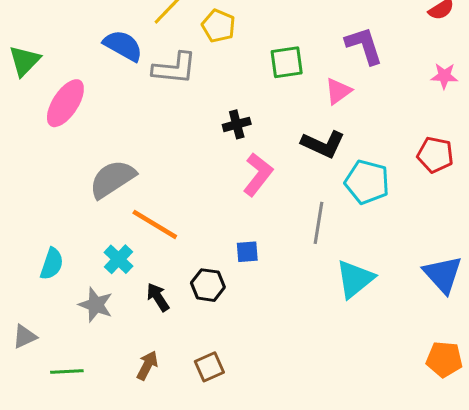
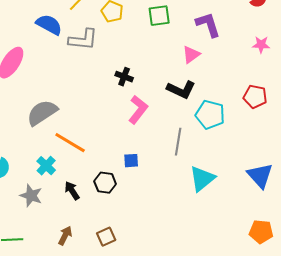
green square: (287, 62) -> (159, 16), moved
black cross: (237, 124) -> (124, 77), turned 36

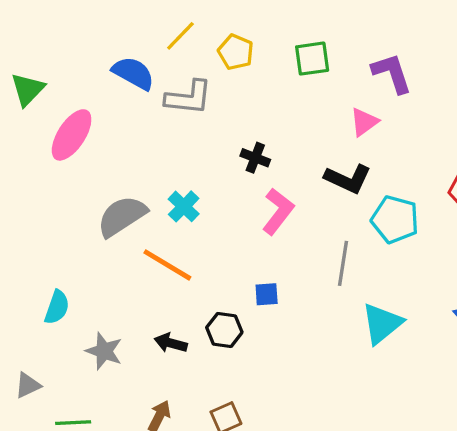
cyan cross: (46, 166) -> (184, 206), moved
black arrow: (72, 191) -> (171, 343), turned -42

